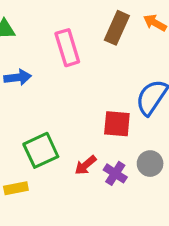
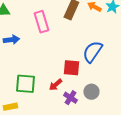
green square: (41, 150) -> (25, 84), turned 30
red arrow: (85, 165) -> (55, 85), moved

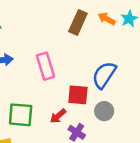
pink rectangle: (41, 22) -> (46, 66), moved
gray circle: (91, 92) -> (104, 111), moved

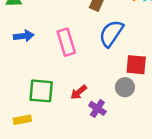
blue semicircle: (104, 75) -> (111, 33), moved
red square: (78, 95) -> (136, 65), moved

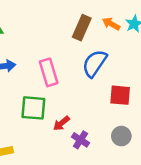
gray circle: (125, 87) -> (121, 136), moved
green square: (41, 91) -> (33, 108), moved

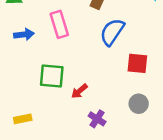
pink rectangle: (49, 72) -> (59, 24), moved
purple cross: (81, 140) -> (97, 119), moved

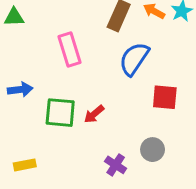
blue arrow: (24, 34) -> (20, 90), moved
red arrow: (79, 91) -> (94, 114), moved
gray circle: (139, 104) -> (153, 150), moved

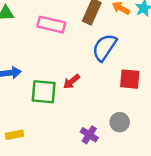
pink rectangle: (69, 50) -> (51, 25), moved, turned -60
red arrow: (94, 114) -> (72, 82), moved

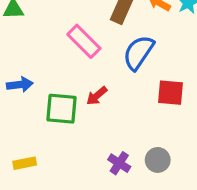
pink rectangle: (51, 25) -> (84, 41), moved, turned 32
gray circle: (120, 122) -> (158, 160), moved

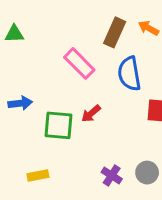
blue semicircle: (138, 53) -> (129, 74), turned -44
yellow rectangle: (25, 163) -> (38, 175), moved

